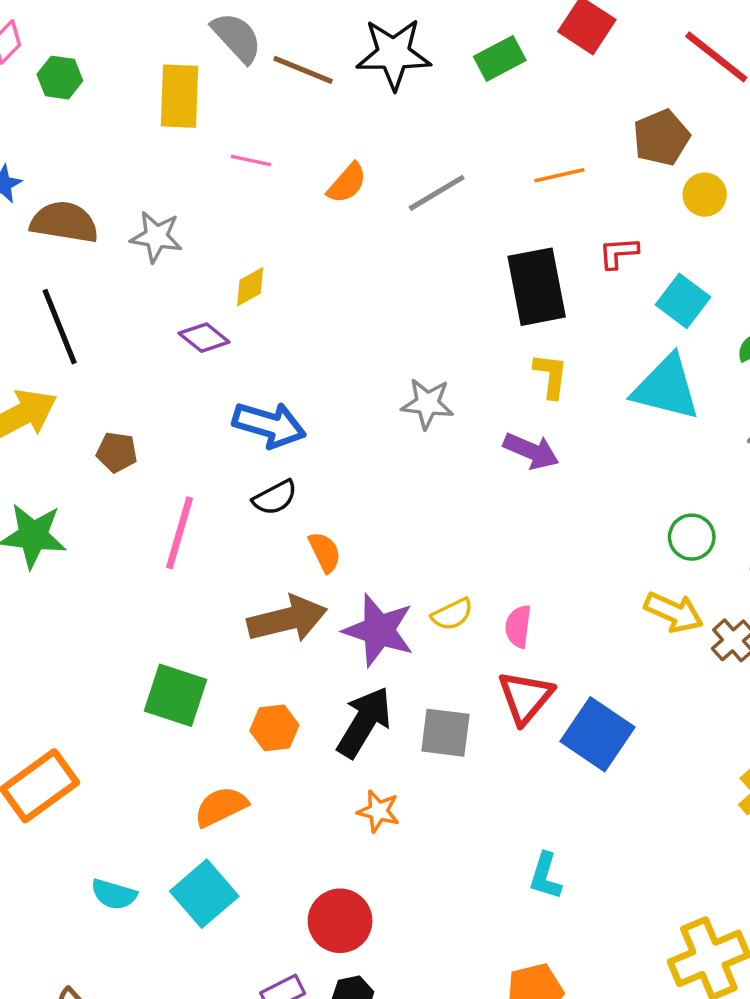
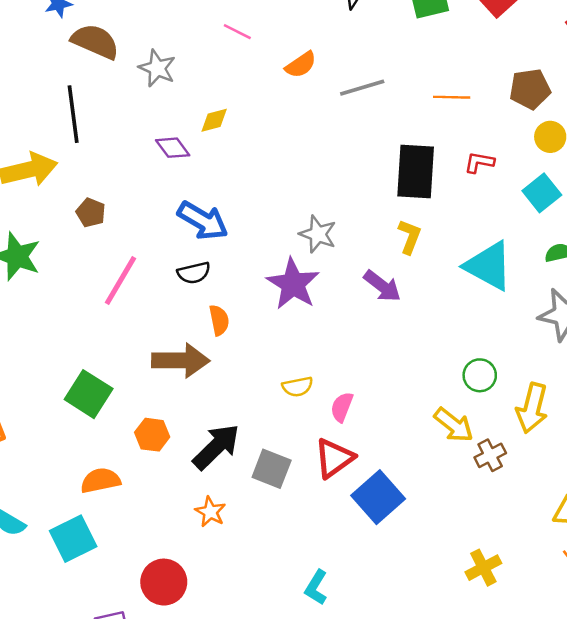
cyan square: (683, 301) -> (542, 193), moved
purple star: (379, 630) -> (293, 284), moved

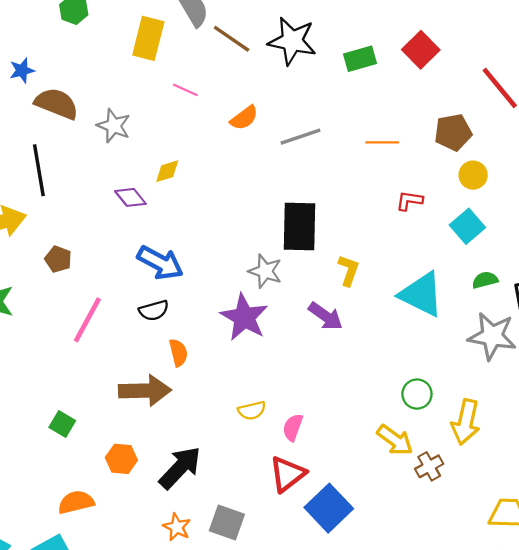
black rectangle: (416, 172) -> (299, 227), moved
green square: (89, 394) -> (62, 424), size x0.6
gray square: (272, 469) -> (227, 523), moved

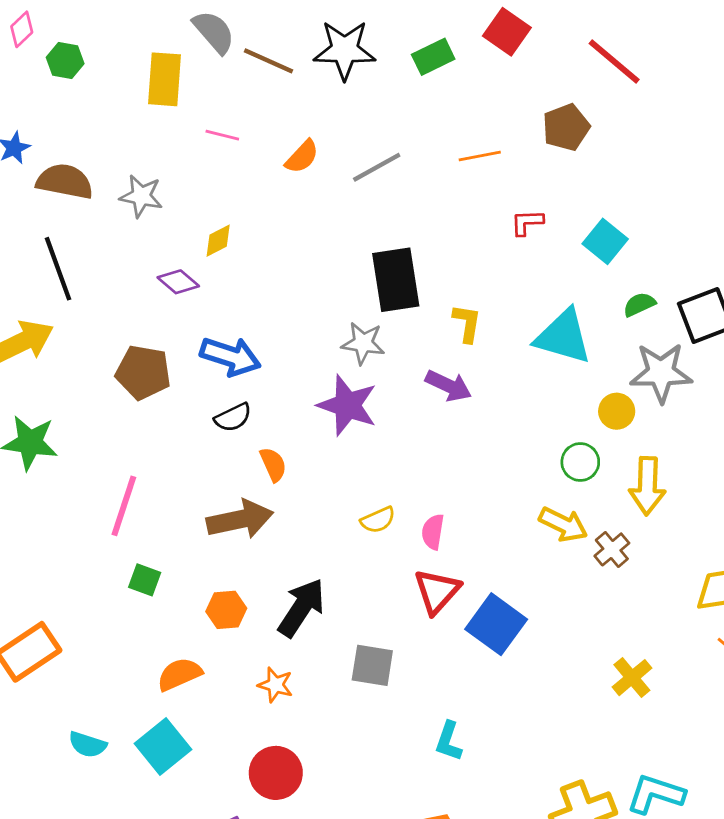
yellow circle: (473, 175) -> (617, 411), moved
brown pentagon: (58, 259) -> (143, 372), moved, size x1.6
pink line: (87, 320) -> (124, 506), moved
orange star: (177, 527) -> (275, 685), moved

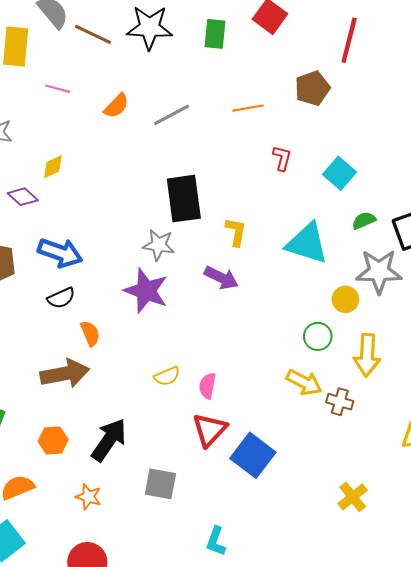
green rectangle: (433, 57) -> (215, 34), turned -60
red line: (614, 61) -> (349, 40), turned 63
red L-shape: (527, 222) -> (282, 158), turned 105
brown cross: (612, 549) -> (340, 402), turned -35

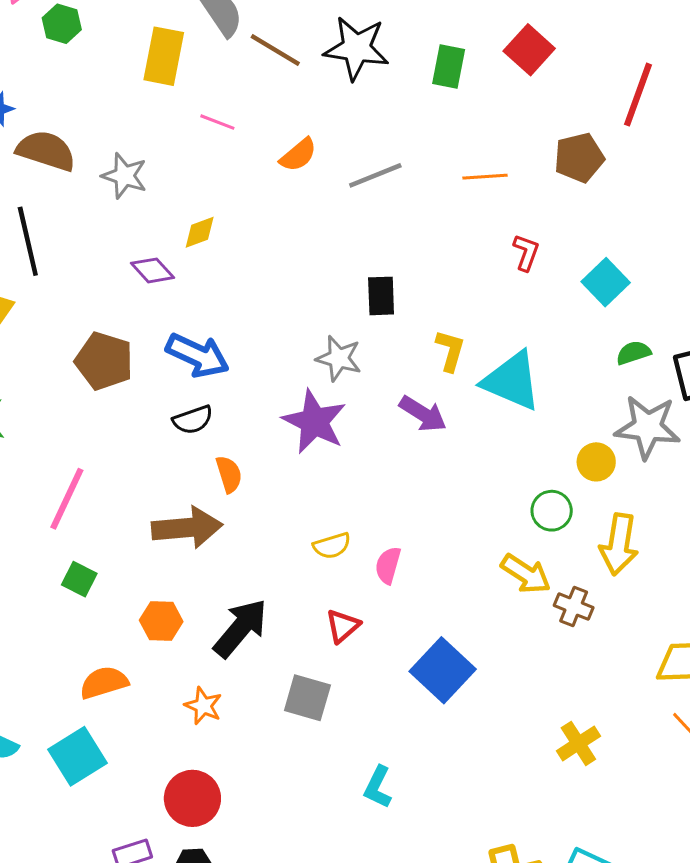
black rectangle: (184, 199) -> (381, 296), size x0.6
cyan triangle: (307, 243) -> (512, 381), moved
red triangle: (210, 430) -> (343, 626), moved, size x0.7

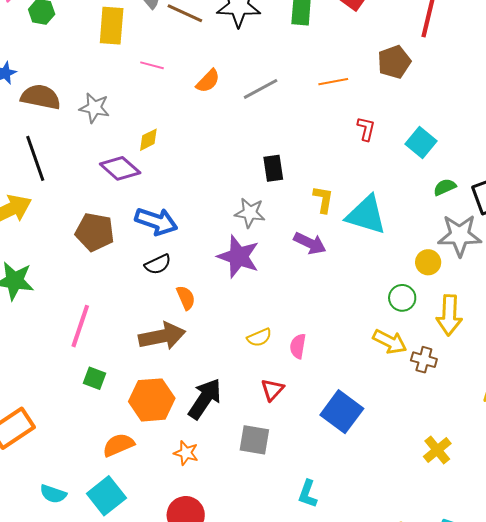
purple diamond: (153, 270) -> (120, 168), size x1.4
orange hexagon: (161, 621) -> (152, 400), size x1.6

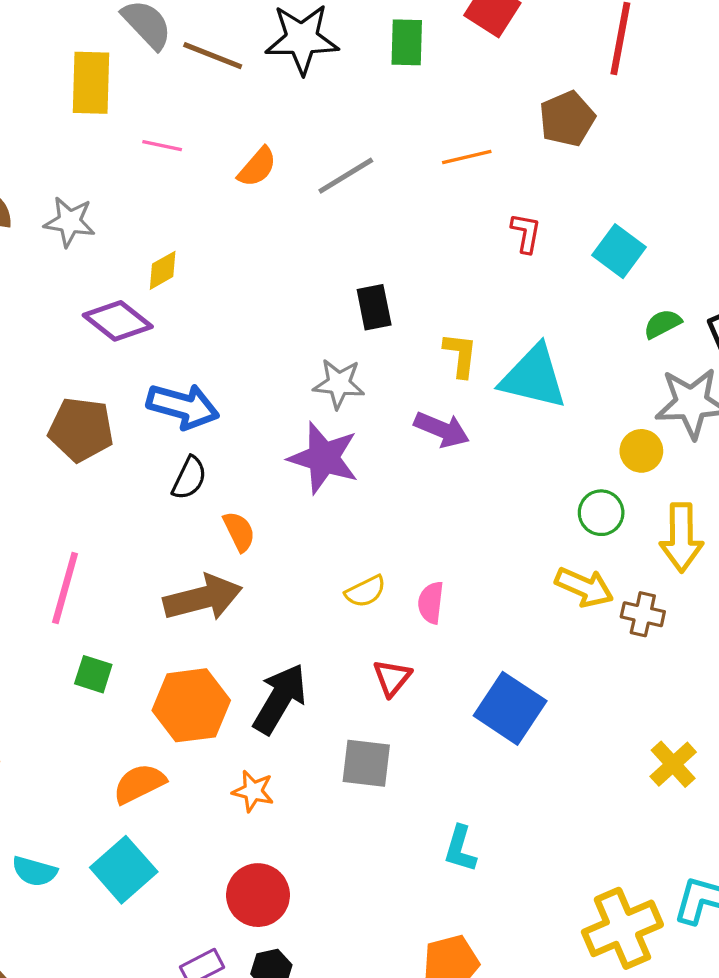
black semicircle: (158, 264) -> (189, 478), turned -36

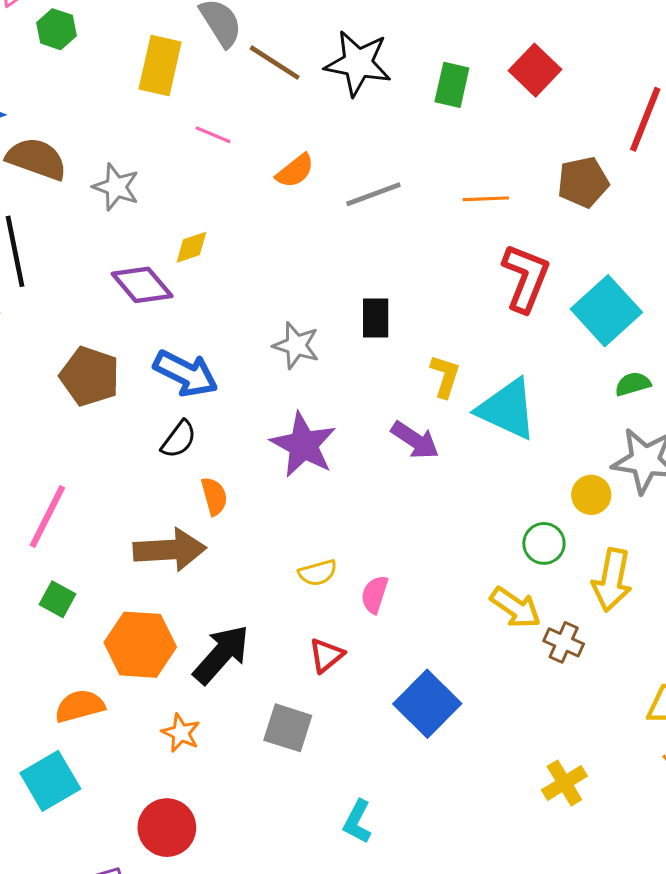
red L-shape: (526, 233) -> (526, 278), size x1.8
cyan square: (619, 251) -> (606, 311), size x1.4
gray star: (339, 384) -> (296, 345), moved

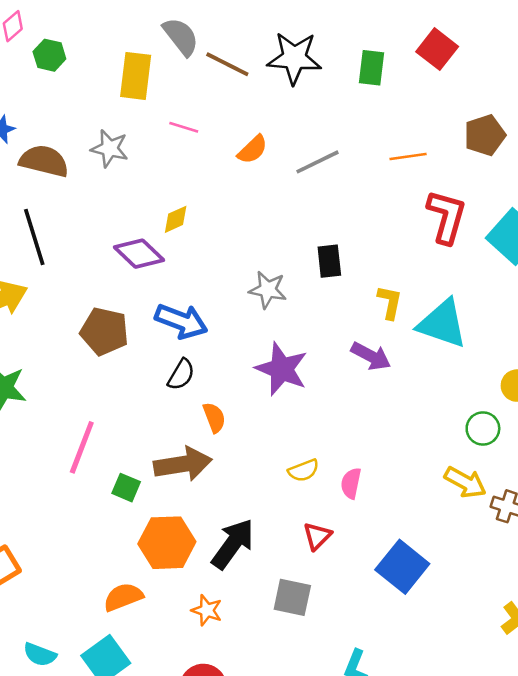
gray star: (116, 187) -> (110, 149), moved
green square: (57, 599) -> (126, 488), moved

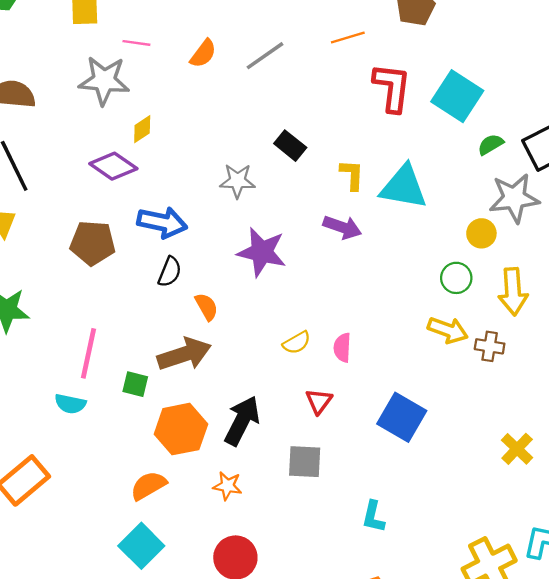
gray star: (110, 149) -> (104, 80), moved, size x1.4
black rectangle: (329, 261) -> (290, 146), turned -36
cyan semicircle: (40, 655) -> (70, 404), moved

